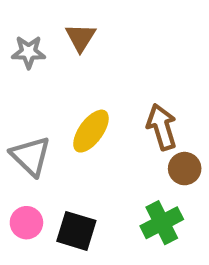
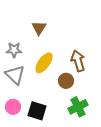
brown triangle: (81, 37) -> (39, 28), moved
gray star: (29, 52) -> (14, 50), moved
brown circle: (185, 169) -> (66, 81), moved

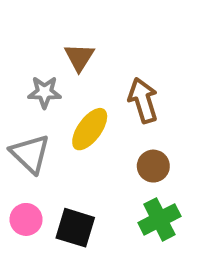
gray star: (14, 50) -> (44, 92), moved
brown arrow: (78, 61) -> (143, 100), moved
brown circle: (66, 81) -> (153, 166), moved

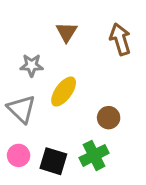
brown triangle: (79, 57) -> (66, 32), moved
brown arrow: (143, 100) -> (120, 39), moved
green cross: (159, 219) -> (94, 155), moved

